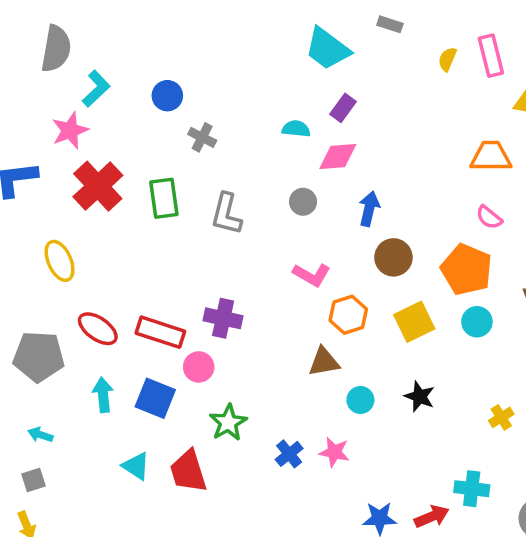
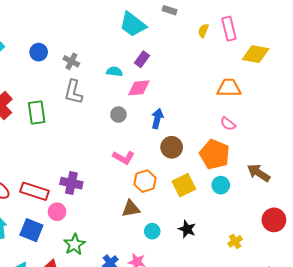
gray cross: (202, 137) -> (71, 61), moved
gray L-shape: (226, 214) -> (73, 92), moved

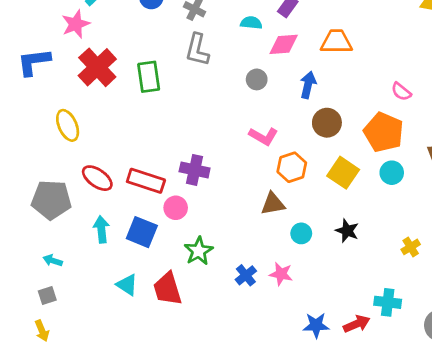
orange trapezoid: (229, 88) -> (336, 42), moved
yellow square: (184, 185) -> (343, 173), turned -30

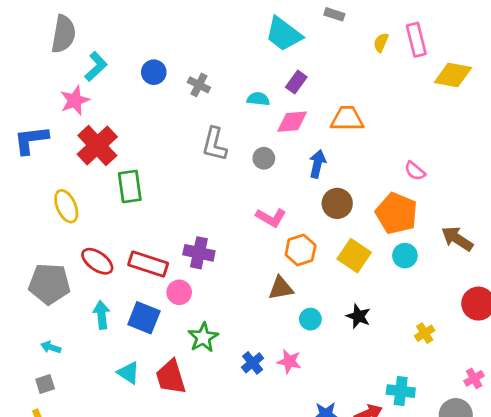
gray L-shape: (197, 50) -> (214, 144), moved
green rectangle: (149, 77) -> (130, 186), moved

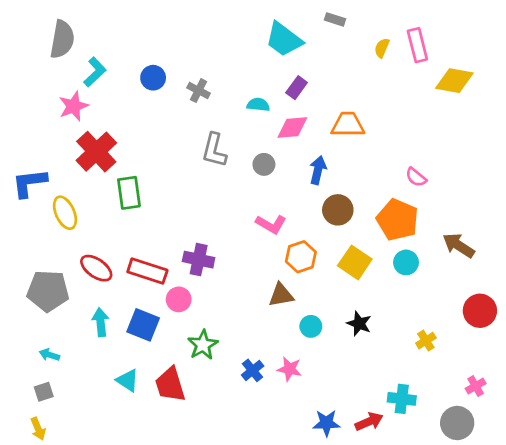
blue L-shape: (31, 140) -> (29, 183), moved

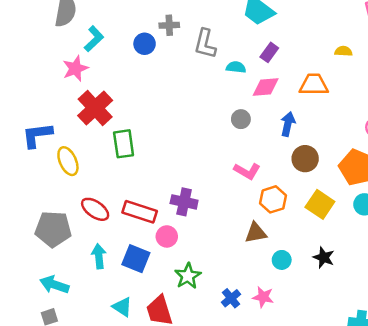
yellow semicircle: (382, 48) -> (343, 51), moved, turned 70
gray cross: (199, 91) -> (169, 25), moved, turned -30
gray L-shape: (214, 150) -> (205, 44), moved
cyan arrow: (49, 355) -> (54, 285), size x1.6

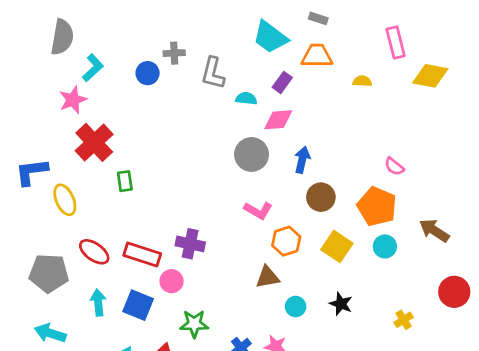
orange trapezoid: (314, 85) -> (317, 56), moved
gray circle: (241, 119) -> (252, 154), size x1.6
green rectangle: (124, 144) -> (125, 181), size x0.7
green star: (188, 276) -> (194, 324), turned 30

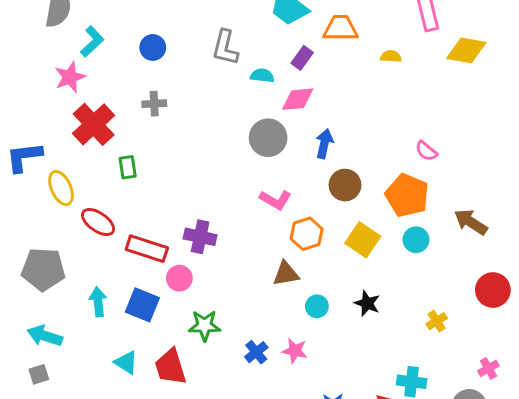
gray cross: (174, 53) -> (154, 104), moved
red ellipse: (94, 252) -> (98, 222), moved

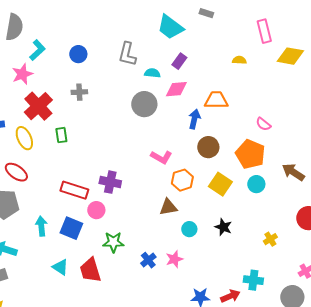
orange trapezoid: (341, 28) -> (216, 100), moved
gray circle: (268, 138) -> (144, 104), moved
yellow ellipse: (61, 188) -> (24, 138), moved
red ellipse: (98, 222) -> (16, 172), moved
pink star: (295, 351) -> (174, 259), turned -30

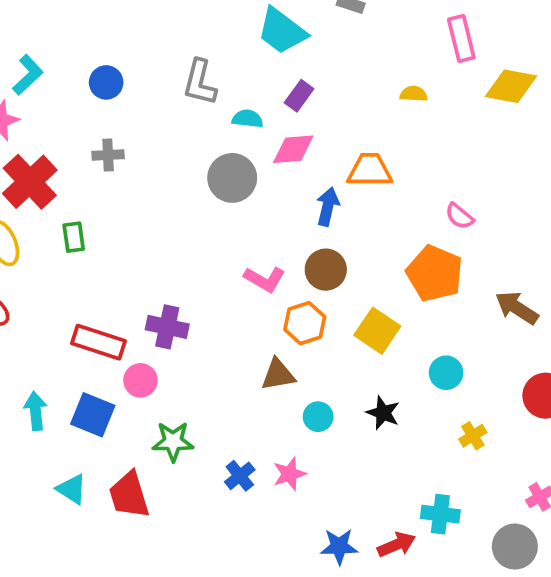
brown circle: (208, 147) -> (326, 270), moved
cyan circle: (256, 184) -> (446, 373), moved

